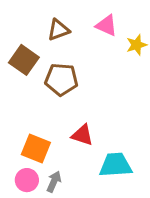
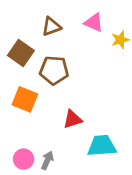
red triangle: (82, 135) -> (73, 119), turned -36
orange square: (36, 149) -> (25, 99), moved

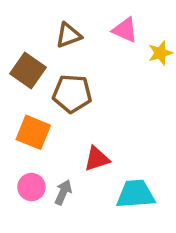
pink circle: (24, 159) -> (31, 187), moved
gray arrow: (47, 160) -> (63, 192), moved

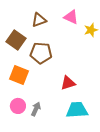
red triangle: (97, 159) -> (68, 83), moved

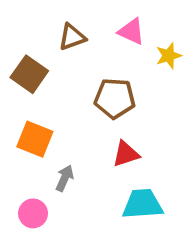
brown pentagon: (41, 53) -> (115, 98), moved
pink circle: (18, 106) -> (33, 213), moved
gray arrow: (36, 109) -> (65, 178), moved

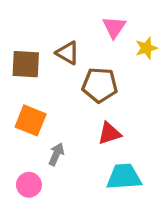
pink triangle: (131, 31) -> (114, 27), turned 40
brown triangle: (72, 37) -> (68, 53), moved, turned 50
brown square: (29, 74) -> (26, 64), turned -32

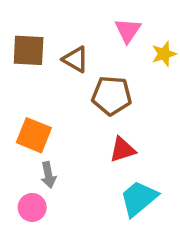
brown square: (26, 64) -> (29, 50), moved
gray arrow: (56, 154) -> (48, 175), moved, turned 145
cyan trapezoid: (124, 177) -> (139, 198), turned -36

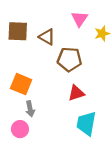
cyan trapezoid: (139, 198) -> (86, 123), turned -40

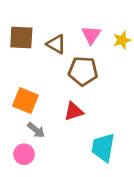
pink triangle: (80, 19) -> (91, 35), moved
red triangle: (76, 93) -> (74, 111), moved
gray arrow: (30, 109) -> (36, 130), turned -40

